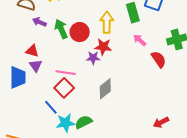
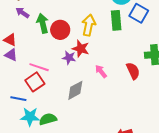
pink arrow: (140, 40) -> (101, 71), moved
purple triangle: (36, 66) -> (11, 55), turned -40
blue line: (51, 107) -> (18, 99), turned -49

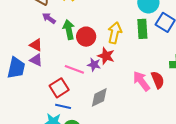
pink line: (39, 67) -> (74, 69), moved
pink arrow: (101, 71) -> (141, 81), moved, size x1.5
blue line: (18, 99) -> (63, 106), moved

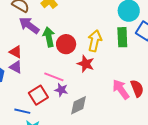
purple arrow: (49, 18) -> (29, 25), size x1.5
purple star: (94, 65) -> (61, 90), moved
blue line: (63, 106) -> (22, 111), moved

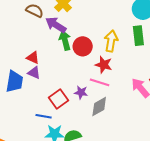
purple arrow: (29, 25) -> (56, 25), moved
pink line: (54, 77) -> (100, 82), moved

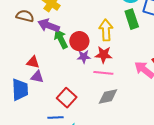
purple star: (81, 92) -> (84, 57), moved
gray diamond: (99, 106) -> (108, 96), turned 30

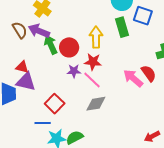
brown semicircle: (25, 16) -> (20, 30), moved, turned 42
purple star: (84, 57) -> (74, 71), moved
pink line: (103, 73) -> (92, 80), turned 36
purple triangle: (37, 77) -> (26, 82), size x1.5

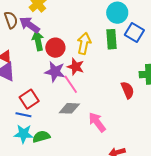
purple star: (74, 71) -> (55, 72), size x1.5
pink arrow: (133, 78) -> (97, 122), moved
blue line: (43, 123) -> (23, 115), moved

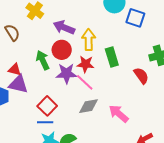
purple arrow: (30, 25) -> (64, 27), moved
green rectangle: (112, 39) -> (112, 57), moved
green arrow: (38, 41) -> (43, 60), moved

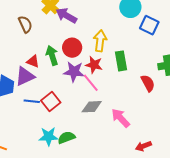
purple arrow: (64, 27) -> (66, 16), moved
red triangle: (15, 70) -> (33, 61), moved
purple triangle: (18, 84) -> (25, 76), turned -45
blue line: (45, 122) -> (32, 101), moved

